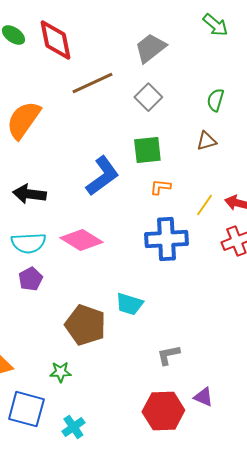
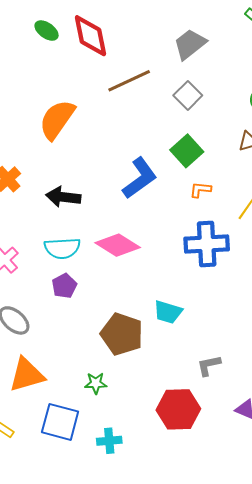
green square: (147, 150) -> (187, 151), turned -36
red hexagon: (163, 411) -> (178, 409), moved
cyan cross: (73, 427) -> (109, 441), turned 30

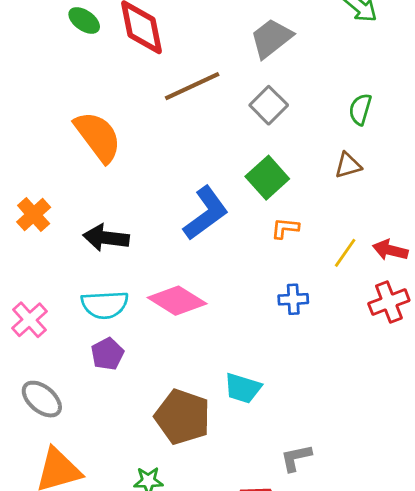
orange semicircle: (57, 119) -> (98, 137), turned 108
blue cross: (207, 244) -> (293, 299), size x0.5

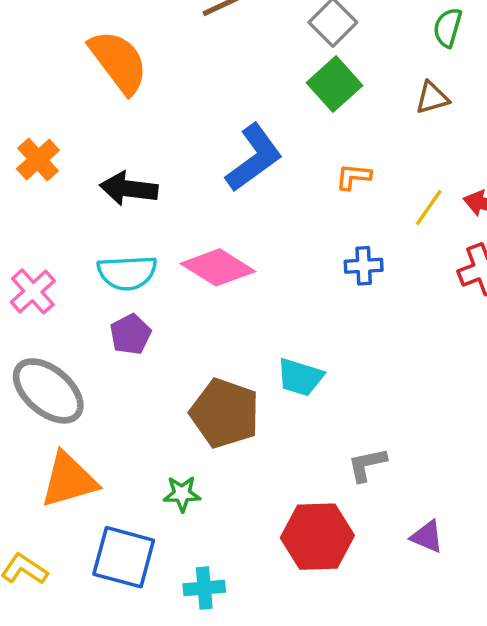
green square: (267, 178) -> (334, 84), moved
gray ellipse: (42, 399) -> (48, 391), size x1.4

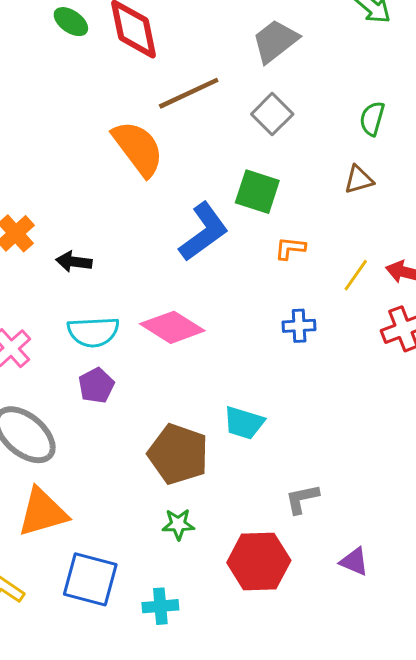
orange semicircle: (119, 62) -> (138, 148), moved
green square: (334, 84) -> (257, 192), moved, turned -30
black arrow: (129, 189) -> (74, 262), moved, size x0.7
green star: (182, 494) -> (178, 524), moved

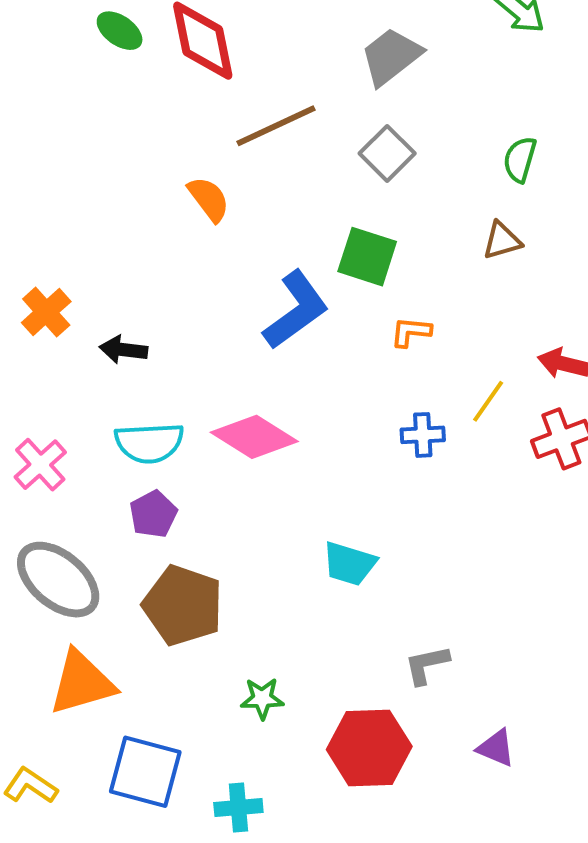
orange semicircle: (138, 148) -> (209, 199), size x0.6
yellow line: (356, 275) -> (488, 401), moved
brown pentagon: (178, 454) -> (183, 605), moved

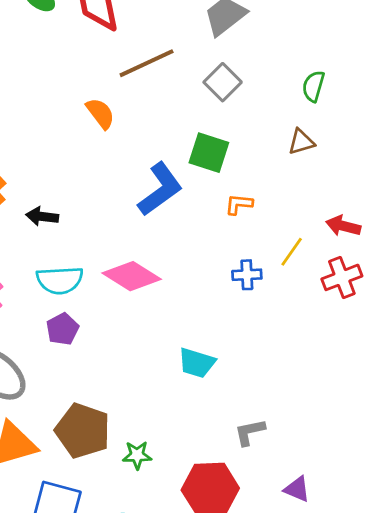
brown pentagon: (183, 605) -> (83, 431), moved

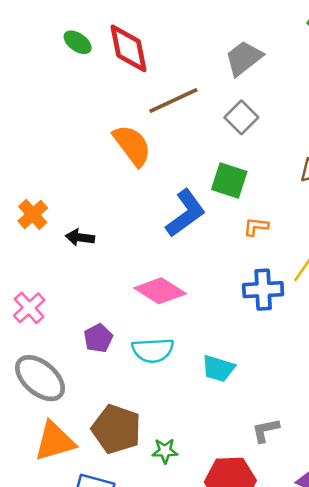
orange semicircle: (100, 113) -> (132, 145), size x1.5
blue cross: (247, 275) -> (263, 290), size x1.5
cyan semicircle: (60, 280) -> (153, 350), moved

